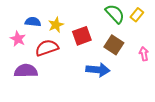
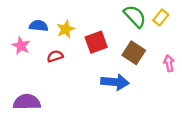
red semicircle: (47, 48) -> (55, 56), size x0.6
purple semicircle: (26, 71) -> (27, 102), moved

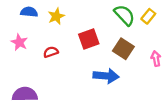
blue semicircle: (39, 26) -> (29, 12), moved
yellow star: (66, 29) -> (56, 16), moved

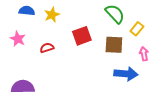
yellow rectangle: (148, 16) -> (137, 29), moved
brown square: (123, 49) -> (114, 45), turned -30
blue arrow: (106, 76) -> (126, 74), moved

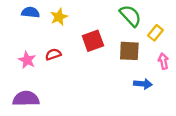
pink star: (18, 39) -> (27, 60), moved
blue arrow: (126, 74) -> (143, 84), size x0.7

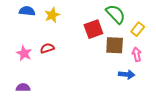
red square: (93, 41) -> (93, 29), moved
pink arrow: (163, 61) -> (137, 54), moved
purple semicircle: (26, 99) -> (23, 88), size x0.6

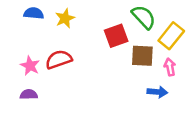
yellow rectangle: (138, 29) -> (171, 36), size x1.5
red semicircle: (47, 48) -> (59, 59), size x1.5
purple semicircle: (23, 88) -> (29, 94), moved

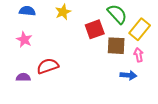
yellow star: (65, 18) -> (63, 12), moved
red semicircle: (59, 59) -> (48, 66), moved
pink star: (30, 66) -> (24, 40), moved

